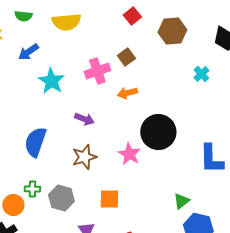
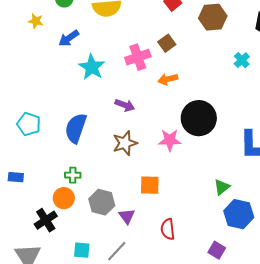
pink star: (129, 154) -> (170, 140), turned -30
gray hexagon: (61, 198) -> (102, 202), moved
orange circle: (13, 205) -> (64, 198), moved

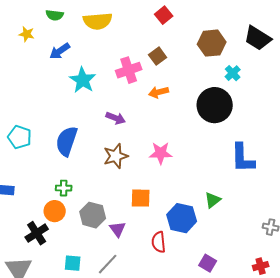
brown hexagon: (213, 17) -> (212, 43), moved
black circle: (199, 118) -> (215, 105), moved
blue hexagon: (239, 214) -> (182, 218), moved

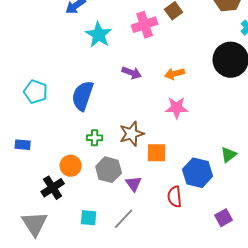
orange arrow: (159, 92) -> (175, 74), moved
brown star: (116, 156) -> (132, 134), moved
green cross: (64, 188) -> (95, 138), moved
purple square: (208, 263) -> (224, 218), turned 30

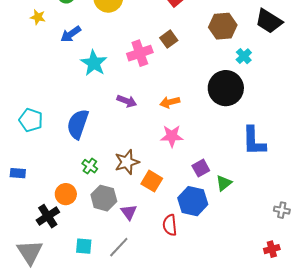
green cross: (95, 138) -> (90, 166), turned 35
orange square: (157, 153) -> (152, 181), turned 30
purple square: (224, 218) -> (201, 168), moved

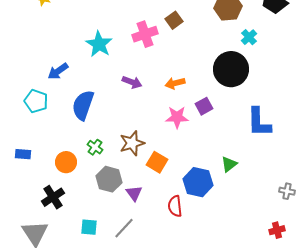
blue arrow: (71, 34) -> (58, 71), moved
purple square: (201, 168) -> (204, 106), moved
orange circle: (66, 194) -> (66, 162), moved

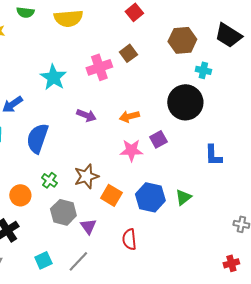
cyan cross: (249, 37) -> (203, 70), turned -35
blue L-shape: (259, 122) -> (213, 155), size x0.7
blue hexagon: (198, 182) -> (150, 197), moved
cyan square: (89, 227) -> (43, 260), turned -30

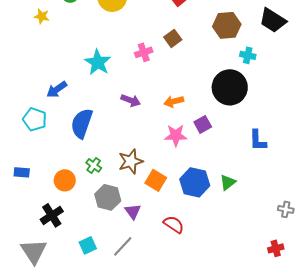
pink cross: (99, 67) -> (144, 52), size x0.7
red semicircle: (129, 239) -> (174, 224), turned 130

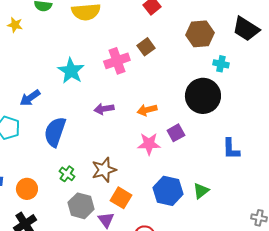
pink cross: (144, 52) -> (117, 61), size x1.4
purple arrow: (131, 100) -> (104, 109), turned 150
orange circle: (65, 180) -> (27, 189), moved
orange square: (156, 180) -> (121, 198), moved

